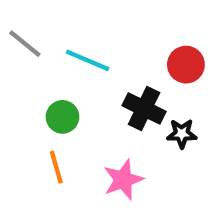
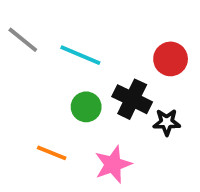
green circle: (62, 117) -> (86, 107), moved
orange line: (56, 167) -> (52, 153), turned -52

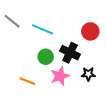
black star: (167, 122) -> (88, 74), moved
pink star: (113, 164) -> (60, 76), moved

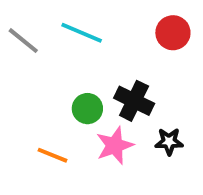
cyan line: (43, 29) -> (82, 33), moved
red circle: (90, 31) -> (173, 33), moved

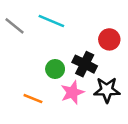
red circle: (173, 33) -> (109, 39), moved
black star: (169, 142) -> (107, 90), size x1.5

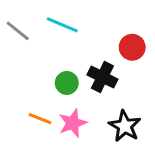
black star: (107, 90) -> (125, 126), moved, turned 30
pink star: (72, 92) -> (73, 123), moved

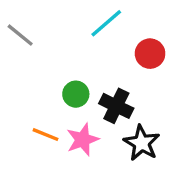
cyan line: (62, 25) -> (106, 23), moved, turned -64
black cross: (102, 77) -> (116, 106), moved

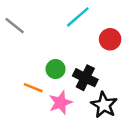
orange line: (45, 135) -> (33, 88), moved

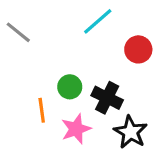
orange line: (33, 88) -> (42, 110), turned 60

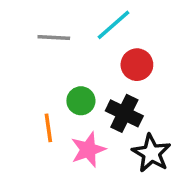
gray line: (18, 32) -> (54, 38), moved, turned -36
red circle: (138, 49) -> (137, 65), moved

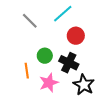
gray line: (54, 38) -> (30, 21), turned 42

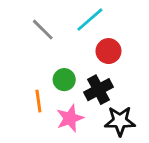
black cross: (69, 63) -> (98, 90), turned 36
black star: (84, 85) -> (120, 121), turned -30

